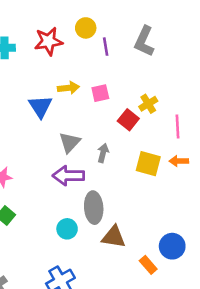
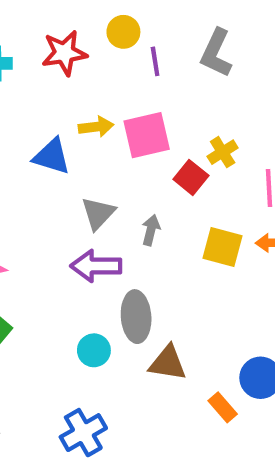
pink square: (100, 93) -> (147, 135), size x1.6
blue triangle: (40, 106) -> (52, 156), turned -40

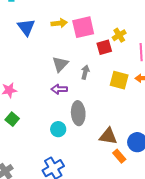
blue triangle: (52, 156) -> (26, 27), moved, turned 36
red square: (191, 177) -> (104, 47), turned 35
purple arrow: (96, 266) -> (59, 89), size x0.7
brown triangle: (168, 363) -> (108, 136), moved

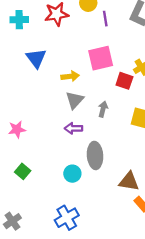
yellow arrow: (59, 23) -> (70, 76), moved
red square: (104, 47) -> (124, 81), turned 35
green square: (12, 119) -> (23, 171), moved

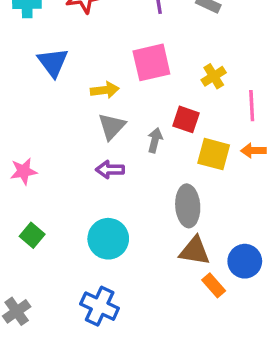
red square: (124, 81) -> (186, 119), moved
gray ellipse: (95, 155) -> (188, 206), moved
cyan circle: (72, 174) -> (108, 239), size x1.5
blue cross: (67, 218) -> (100, 306), turned -35

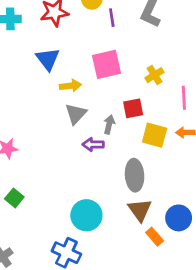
blue triangle: (53, 62) -> (48, 59), moved
red square: (186, 119) -> (133, 108), turned -30
purple arrow: (110, 170) -> (93, 144), moved
cyan circle: (108, 239) -> (86, 215), moved
brown triangle: (195, 251) -> (140, 210), turned 45

